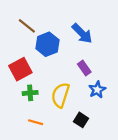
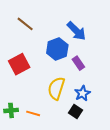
blue hexagon: (47, 44) -> (57, 49), moved
blue star: (97, 90) -> (82, 93), moved
green cross: (30, 93) -> (11, 110), moved

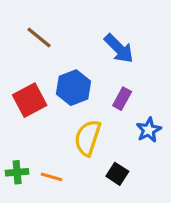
blue hexagon: (57, 49) -> (73, 88), moved
purple rectangle: (78, 63) -> (122, 99), turned 64
blue star: (82, 93) -> (149, 130), moved

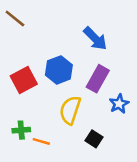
brown line: (39, 38) -> (15, 19), moved
purple rectangle: (122, 99) -> (98, 79), size x1.5
green cross: (17, 172) -> (21, 130), moved

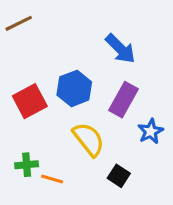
brown line: (15, 19) -> (19, 23), turned -65
yellow semicircle: (70, 110) -> (89, 139), turned 124

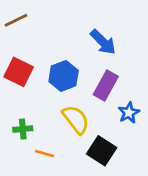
red square: (30, 101) -> (19, 72), moved, turned -36
green cross: (27, 165) -> (23, 129), moved
black square: (119, 176) -> (102, 151), size x1.5

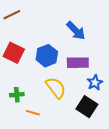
purple rectangle: (106, 85) -> (78, 63), turned 60
black square: (102, 151) -> (87, 107), moved

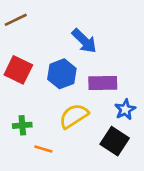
blue arrow: (76, 31) -> (84, 41), moved
yellow semicircle: (56, 88) -> (74, 116), turned -85

